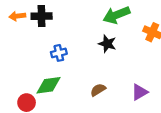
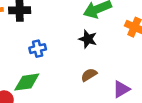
brown semicircle: (98, 90) -> (89, 75), moved

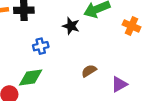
black star: (88, 39) -> (71, 26), moved

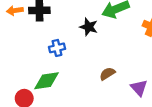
purple triangle: (119, 84) -> (139, 88), turned -42

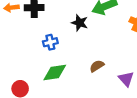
green diamond: (46, 81) -> (55, 72), moved

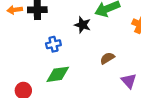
brown semicircle: (97, 66) -> (107, 58), moved

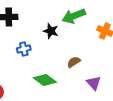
green diamond: (58, 74) -> (45, 80), moved, turned 45

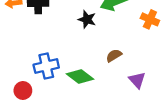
blue cross: (24, 49) -> (46, 66), moved, size x1.5

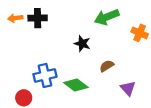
black star: (87, 19) -> (82, 44), moved

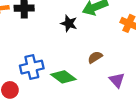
black star: (82, 44) -> (69, 23), moved

